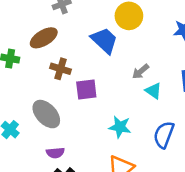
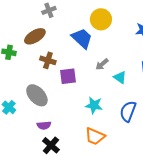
gray arrow: (141, 71) -> (102, 64), moved

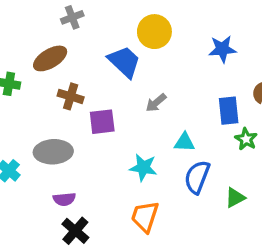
cyan triangle: (120, 77) -> (184, 142), moved, turned -32
gray ellipse: (37, 95) -> (53, 152), turned -50
orange trapezoid: (95, 136) -> (145, 217), turned 85

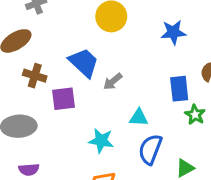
blue trapezoid: (124, 62) -> (84, 63), moved

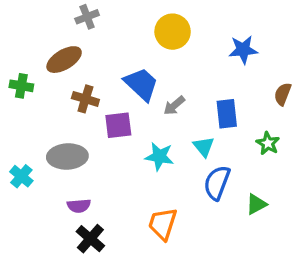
blue rectangle: (179, 89) -> (227, 114), moved
cyan triangle: (139, 118) -> (204, 147), turned 48
cyan star: (101, 141) -> (159, 156), moved

